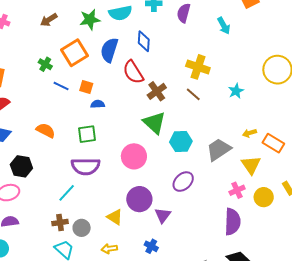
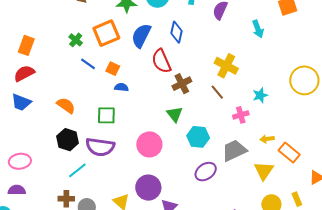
green triangle: (154, 123) -> (175, 114), size x0.7
black hexagon: (21, 166) -> (68, 140), moved
purple ellipse: (183, 182) -> (206, 172), moved
pink cross: (237, 190) -> (241, 115), moved

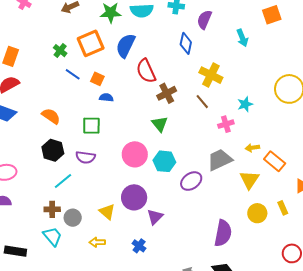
blue diamond: (177, 32) -> (186, 43), moved
cyan hexagon: (198, 137) -> (164, 161), moved
purple semicircle: (100, 147) -> (85, 157), size x0.7

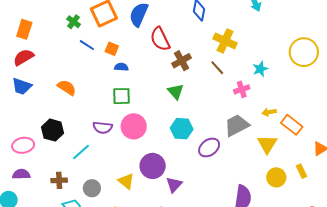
green square: (91, 126) -> (122, 96), moved
black hexagon: (53, 150) -> (53, 130), moved
pink circle: (135, 154) -> (134, 126), moved
brown cross: (52, 209) -> (59, 180), moved

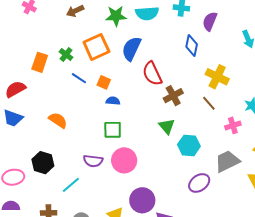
orange rectangle: (24, 29) -> (40, 62), moved
cyan hexagon: (182, 129) -> (189, 145), moved

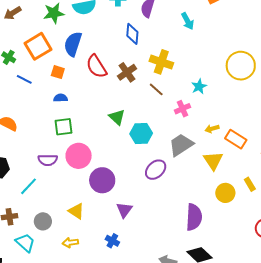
orange square: (104, 82) -> (58, 72), moved
brown cross: (173, 96) -> (127, 72), moved
purple circle: (142, 200) -> (102, 180), moved

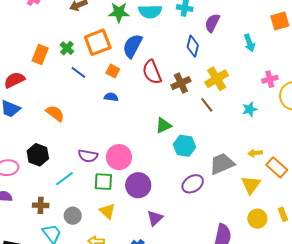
yellow cross: (161, 62) -> (217, 79), turned 30
pink cross: (183, 109) -> (270, 79), moved
green triangle: (117, 117) -> (163, 126), turned 42
green square: (63, 127) -> (103, 182), moved

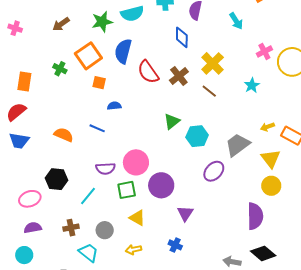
orange rectangle: (40, 54) -> (24, 82), moved
orange square: (113, 71) -> (99, 83), moved
blue line: (78, 72) -> (97, 128), moved
yellow circle: (257, 219) -> (271, 186), moved

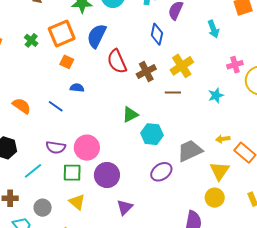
brown line: (209, 91) -> (173, 92), turned -49

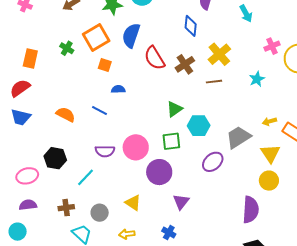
green square: (72, 173) -> (171, 141), moved

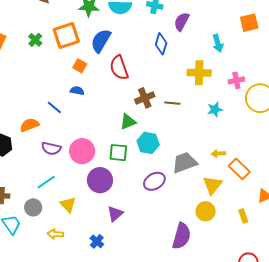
yellow cross: (219, 54) -> (199, 73), moved, turned 30
brown cross: (185, 64) -> (145, 98), moved
orange square: (105, 65) -> (80, 66), moved
orange semicircle: (66, 114) -> (29, 125), moved, turned -60
cyan line: (85, 177) -> (46, 182), moved

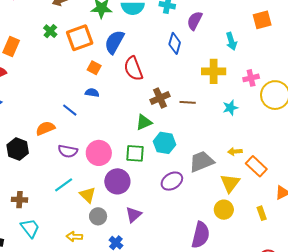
green cross: (35, 40) -> (50, 31), moved
yellow triangle: (68, 205) -> (88, 195), moved
gray circle: (33, 207) -> (98, 216), moved

